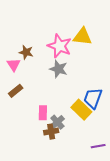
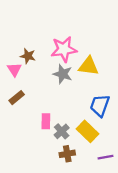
yellow triangle: (82, 37) -> (89, 66), moved
pink star: (59, 46) -> (64, 49), turned -30
yellow rectangle: (81, 110) -> (87, 131), moved
brown cross: (51, 132) -> (67, 154), moved

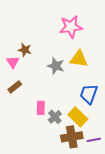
pink star: (64, 49) -> (71, 27), moved
brown cross: (67, 154) -> (72, 137), moved, size x1.5

